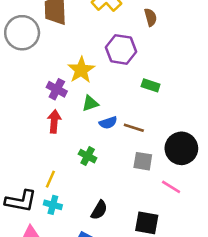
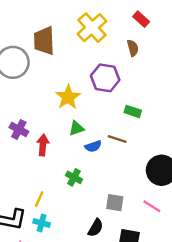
purple cross: (57, 89) -> (19, 129), moved
brown line: (134, 128) -> (117, 139), moved
gray square: (143, 161) -> (115, 203), moved
black semicircle: (99, 210) -> (96, 228), moved

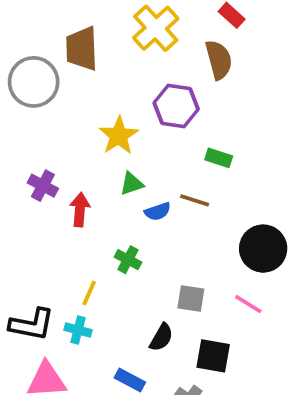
brown semicircle: (133, 48) -> (219, 60), size x1.5
yellow line: (39, 199) -> (89, 293), moved

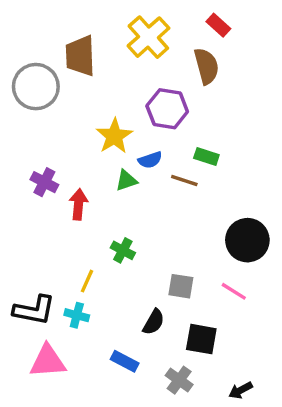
brown line: (195, 200) -> (184, 180), moved
blue semicircle: (158, 212) -> (150, 160), moved

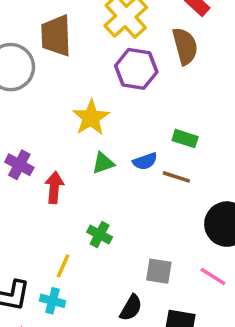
purple hexagon: (167, 109) -> (136, 69), moved
blue semicircle: (150, 160) -> (145, 161), moved
brown line: (184, 180) -> (176, 177), moved

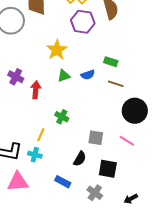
brown line: (176, 177) -> (116, 84), moved

